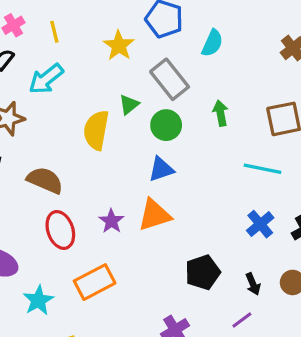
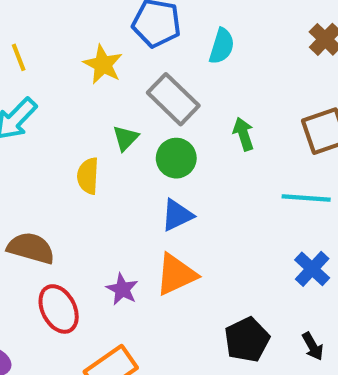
yellow semicircle: (96, 130) -> (88, 176), size x0.7

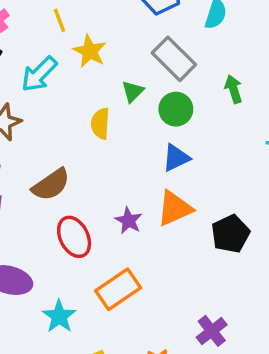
yellow line: (19, 57) -> (60, 20), moved
yellow star: (103, 64) -> (90, 51), moved
brown semicircle: (31, 248) -> (51, 185), turned 129
black pentagon: (247, 340) -> (230, 234), moved

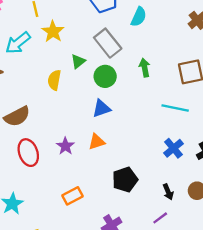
orange triangle: (175, 208) -> (97, 142), size x0.7
black pentagon: (230, 234) -> (125, 180), moved
orange rectangle: (118, 289) -> (72, 196), moved, size x0.7

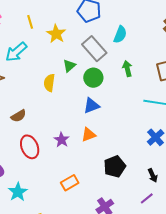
cyan semicircle: (139, 17) -> (120, 35), moved
yellow star: (53, 32) -> (56, 34), moved
brown semicircle: (17, 116) -> (18, 116), size x0.7

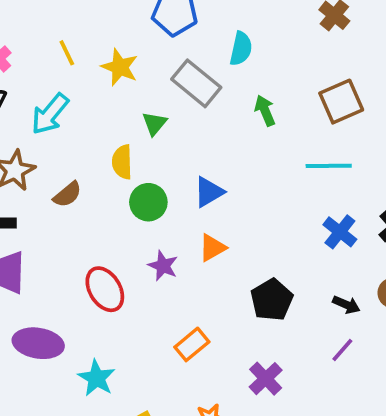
green circle: (93, 78) -> (148, 202), moved
brown semicircle: (18, 116) -> (67, 195), moved
black arrow: (153, 175) -> (346, 305), turned -32

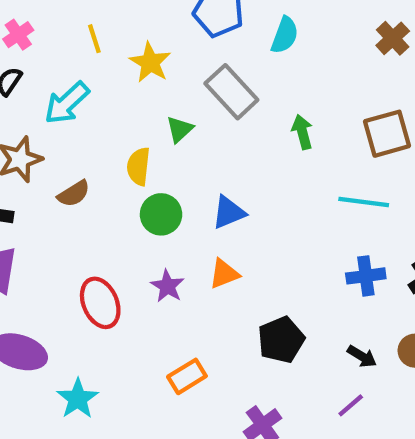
cyan semicircle: (241, 49) -> (285, 35), moved
blue cross: (340, 232) -> (366, 276), turned 36

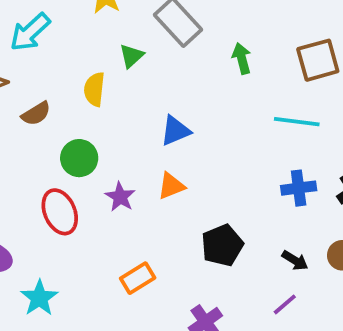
green circle: (161, 214) -> (79, 158), moved

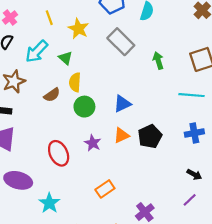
green triangle: (131, 56) -> (65, 58), moved, turned -32
brown semicircle: (36, 114) -> (52, 95), moved
green circle: (79, 158) -> (84, 107), moved
black pentagon: (222, 245) -> (150, 136), moved

